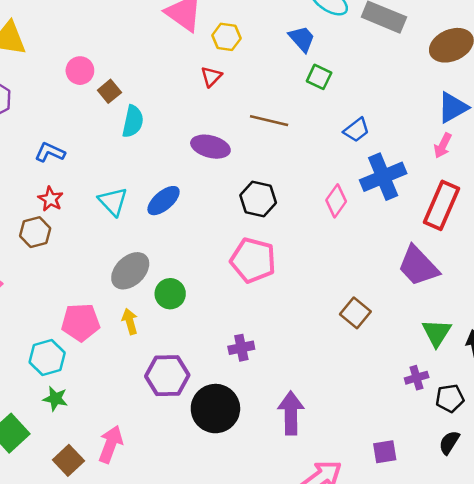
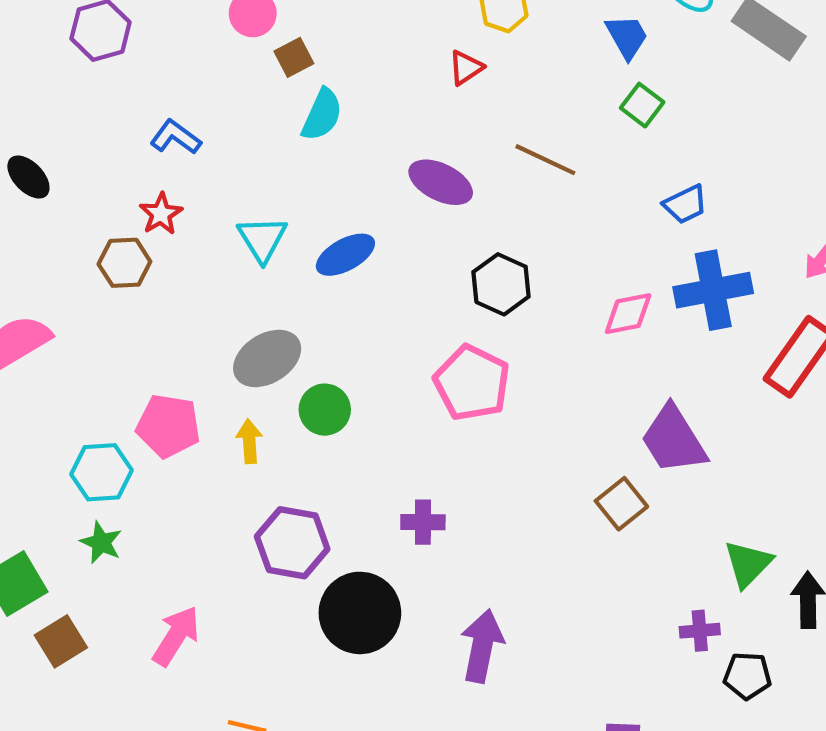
pink diamond: (336, 201) -> (628, 314), turned 32
purple trapezoid: (418, 266) -> (674, 440), moved
brown square: (68, 460) -> (61, 641), moved

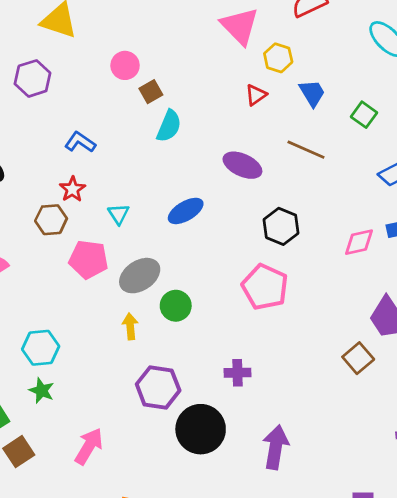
blue trapezoid: (627, 37) -> (312, 93), moved
cyan triangle: (262, 239) -> (119, 214), moved, size x0.7
pink pentagon: (168, 426) -> (88, 259), moved

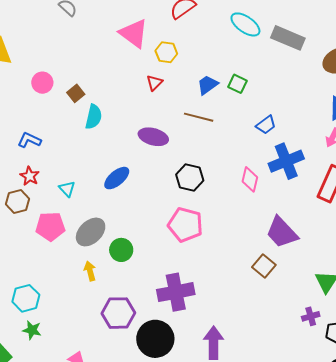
pink circle: (125, 65) -> (42, 83), moved
blue trapezoid: (312, 93) -> (208, 85), moved, turned -85
pink diamond: (359, 242) -> (250, 179), turned -55
purple cross: (237, 373) -> (176, 292), size x1.8

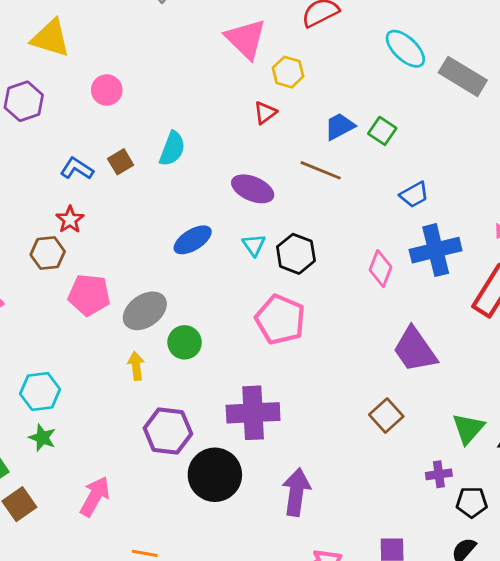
brown square: (76, 93) -> (121, 162), moved
cyan triangle: (67, 189) -> (254, 245), moved
brown square: (264, 266) -> (386, 416), moved

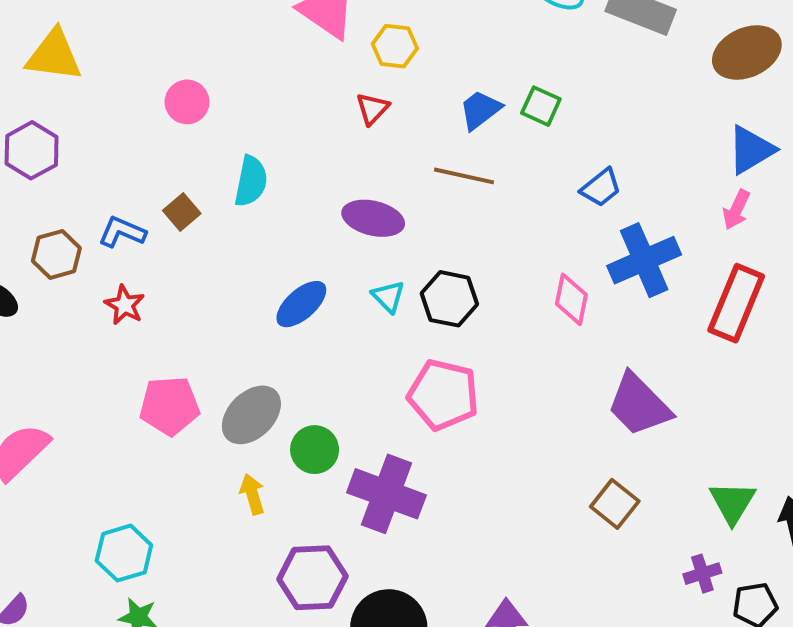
pink circle: (107, 90) -> (187, 102), moved
brown hexagon: (48, 253) -> (56, 254), moved
purple cross: (253, 413) -> (386, 494), moved, turned 33

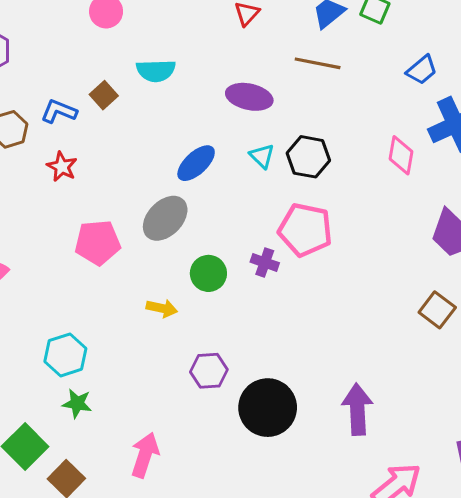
cyan semicircle: (251, 181) -> (156, 71), turned 78
gray ellipse: (251, 415) -> (165, 218), moved
yellow arrow: (252, 494) -> (162, 308), turned 120
purple cross: (386, 494) -> (265, 262), moved, size x0.5
purple hexagon: (312, 578) -> (209, 371), size x0.7

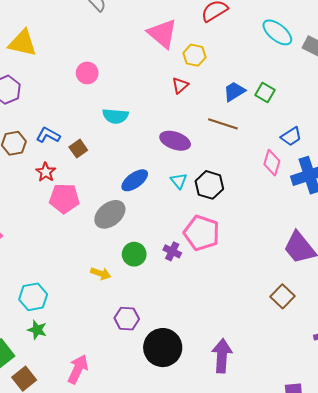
brown square: (104, 95) -> (78, 149), moved
pink diamond: (401, 155) -> (272, 163), moved
pink pentagon: (98, 243) -> (64, 198), moved

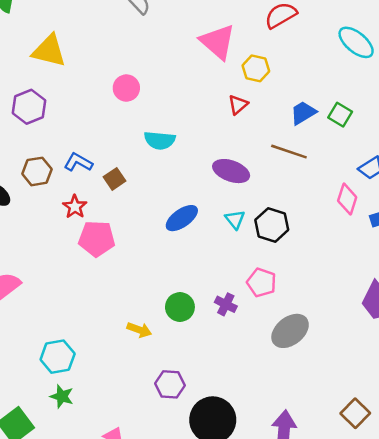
gray ellipse: (110, 214) -> (290, 331), moved
pink pentagon: (202, 233) -> (262, 283), size x0.7
brown square: (283, 296) -> (355, 413), moved

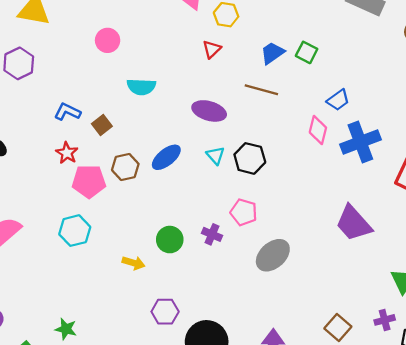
brown hexagon: (37, 171) -> (125, 167), moved
cyan hexagon: (58, 357) -> (75, 231), moved

